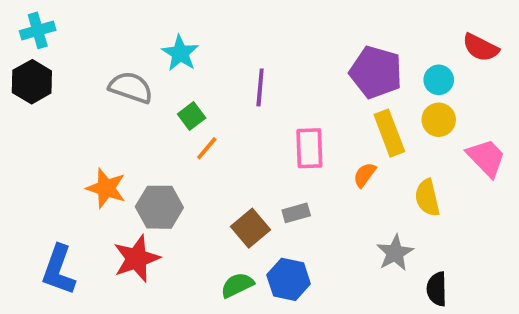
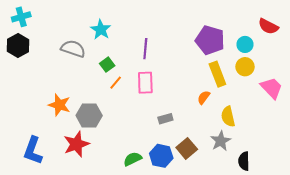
pink rectangle: (309, 148) -> (145, 83), moved
yellow semicircle: (427, 198) -> (228, 117), moved
brown square: (251, 228) -> (187, 148), moved

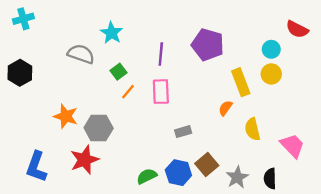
purple pentagon: (210, 40) -> (208, 45), moved
black hexagon: (18, 46) -> (20, 73), moved
pink trapezoid: (272, 88) -> (292, 146), moved
gray star: (221, 141) -> (237, 177), moved

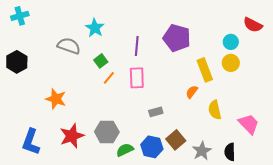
gray hexagon: (99, 128) -> (107, 132), moved

